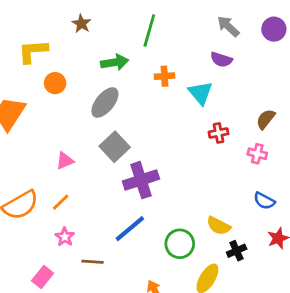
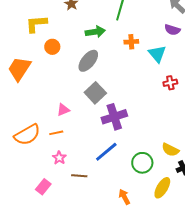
pink triangle: (65, 161) -> (63, 110), moved
orange line: (61, 202) -> (56, 133), turned 32

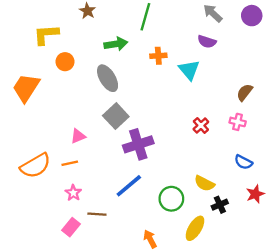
gray ellipse: (88, 61) -> (108, 78), turned -70
red cross: (170, 83) -> (201, 125), moved, turned -32
pink rectangle: (43, 187) -> (71, 227), moved

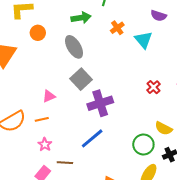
orange cross: (158, 56) -> (117, 28), turned -32
yellow semicircle: (204, 183) -> (164, 128), moved
green circle: (171, 199) -> (143, 144), moved

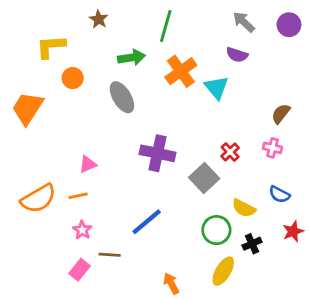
orange cross: (117, 28) -> (181, 71), size x1.6
gray square: (81, 79) -> (204, 178), moved
purple cross: (100, 103) -> (158, 153), moved, turned 30

